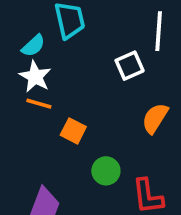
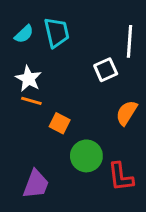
cyan semicircle: (33, 46) -> (24, 34), moved
green circle: (106, 171) -> (86, 156), size x1.4

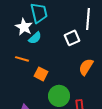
cyan semicircle: (24, 34) -> (35, 38), moved
white star: (28, 79) -> (24, 27), moved

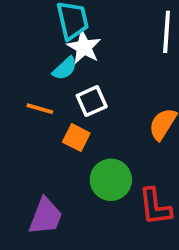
white star: (24, 27) -> (84, 47), moved
white square: (72, 38) -> (92, 101), moved

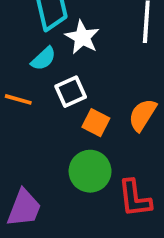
white star: (84, 47) -> (82, 37), moved
orange square: (76, 138) -> (96, 123), moved

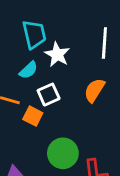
orange semicircle: (142, 115) -> (94, 90), moved
orange square: (96, 123) -> (33, 116), moved

